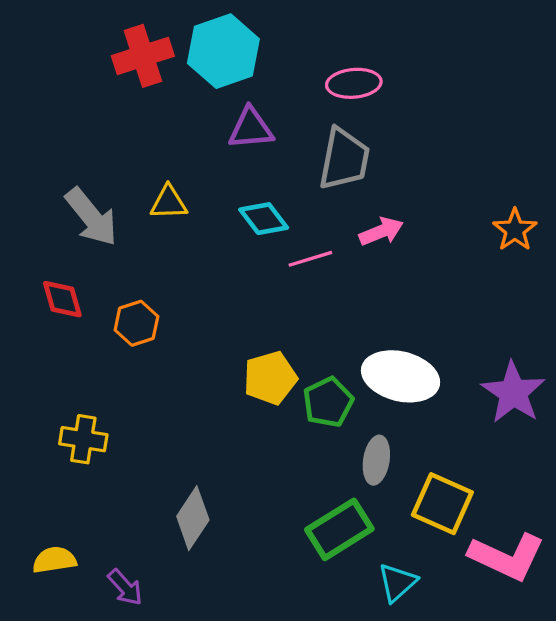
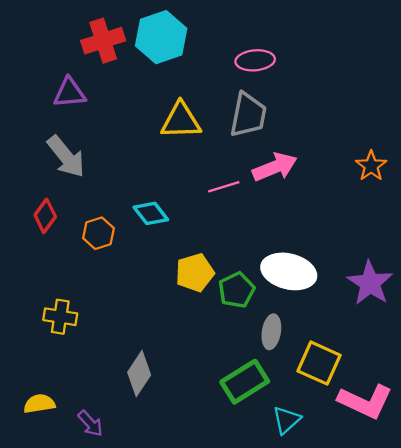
purple triangle: (251, 128) -> (70, 93), moved
yellow triangle: (169, 202) -> (181, 121), moved, size x1.5
cyan diamond: (264, 219) -> (151, 213), moved
pink arrow: (381, 231) -> (275, 167), size x1.4
red diamond: (62, 299) -> (45, 216), turned 52

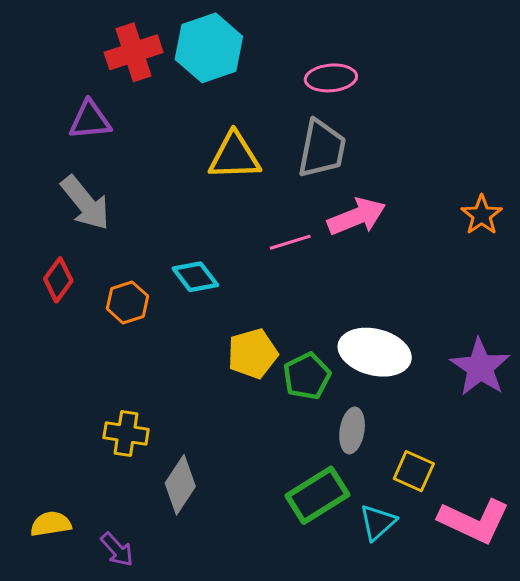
yellow cross: (60, 317) -> (126, 433), moved
yellow square: (319, 363) -> (414, 471), size x0.7
cyan triangle: (286, 420) -> (378, 522), moved

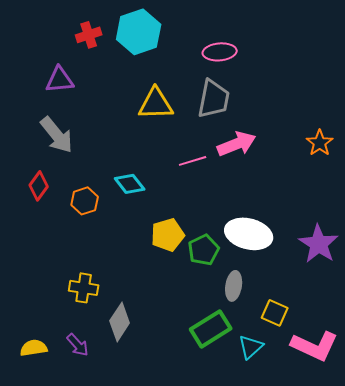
red cross: (134, 52) -> (89, 35), size x0.7
purple arrow: (117, 549) -> (78, 345), moved

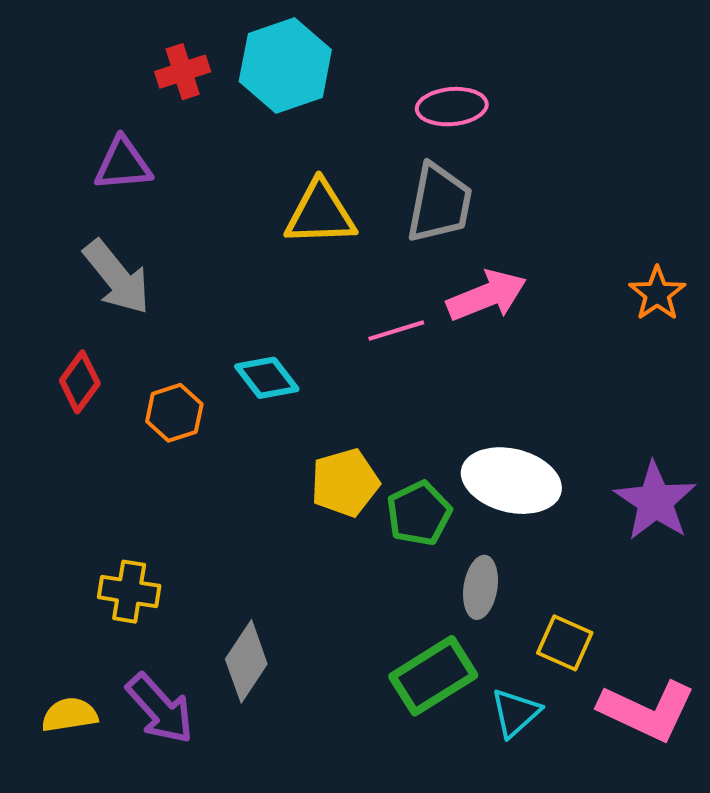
yellow cross: (84, 288) -> (129, 592), moved
purple arrow: (78, 345) -> (160, 709), size x1.5

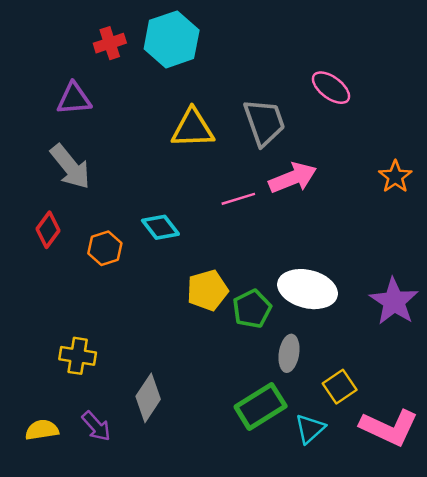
pink ellipse: (452, 107) -> (331, 88), moved, turned 42
gray trapezoid: (439, 203) -> (264, 122), turned -30
yellow square: (565, 643) -> (340, 387), turned 32
purple arrow: (160, 709) -> (96, 426), size x0.7

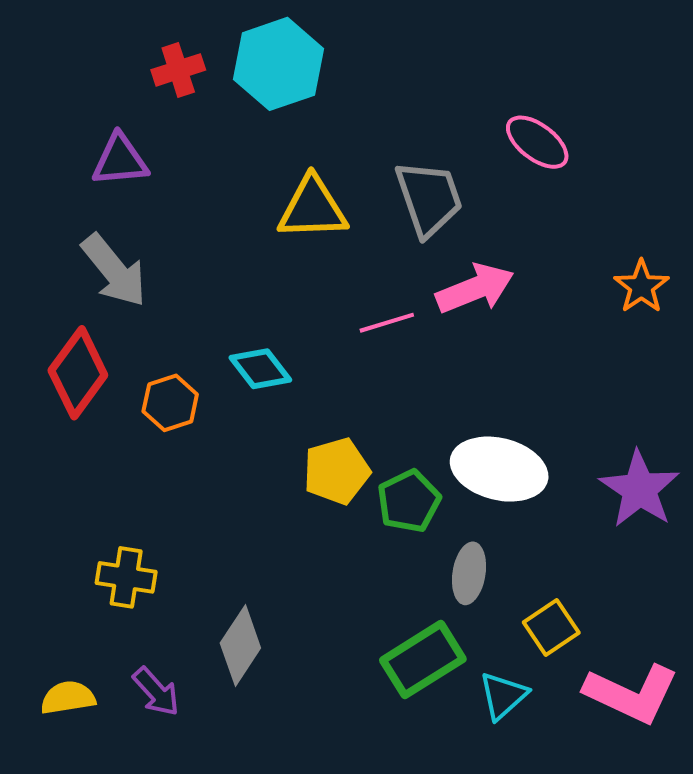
red diamond: (48, 230) -> (78, 373), size x1.5

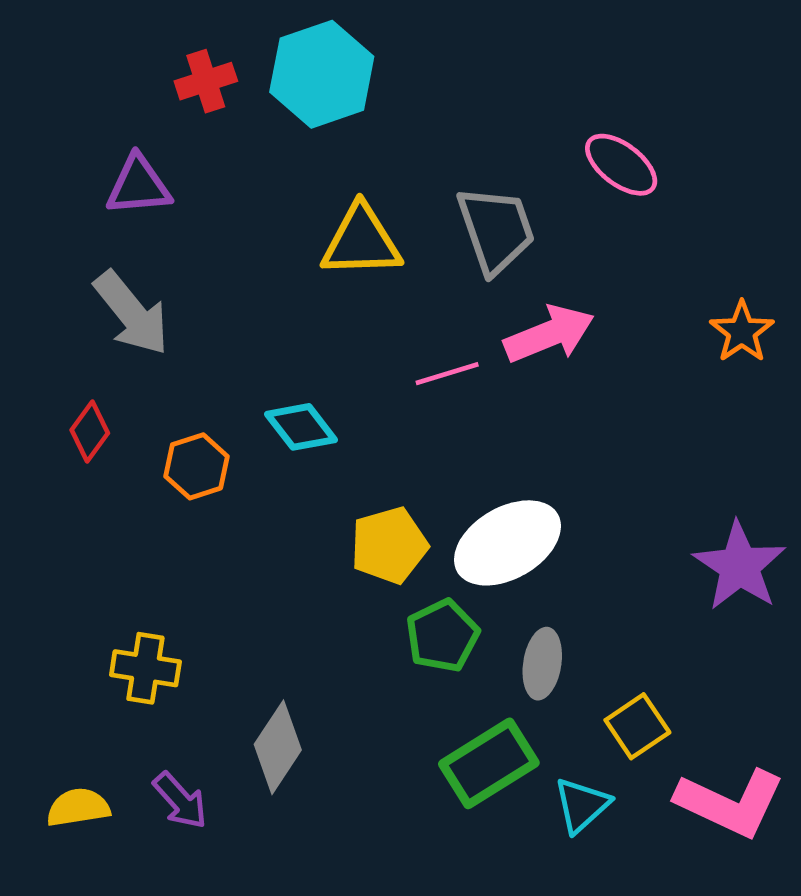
red diamond: (78, 373) -> (90, 432), size x0.6
white ellipse: (499, 469) -> (507, 543), moved, turned -44
green pentagon: (409, 501) -> (442, 636), moved

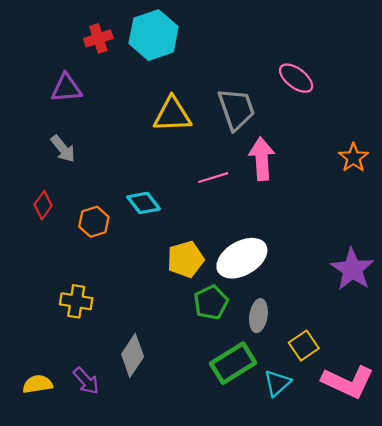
gray arrow: (132, 313) -> (63, 149), size x0.7
pink arrow: (549, 334) -> (262, 159), turned -72
yellow cross: (145, 668) -> (76, 301), moved

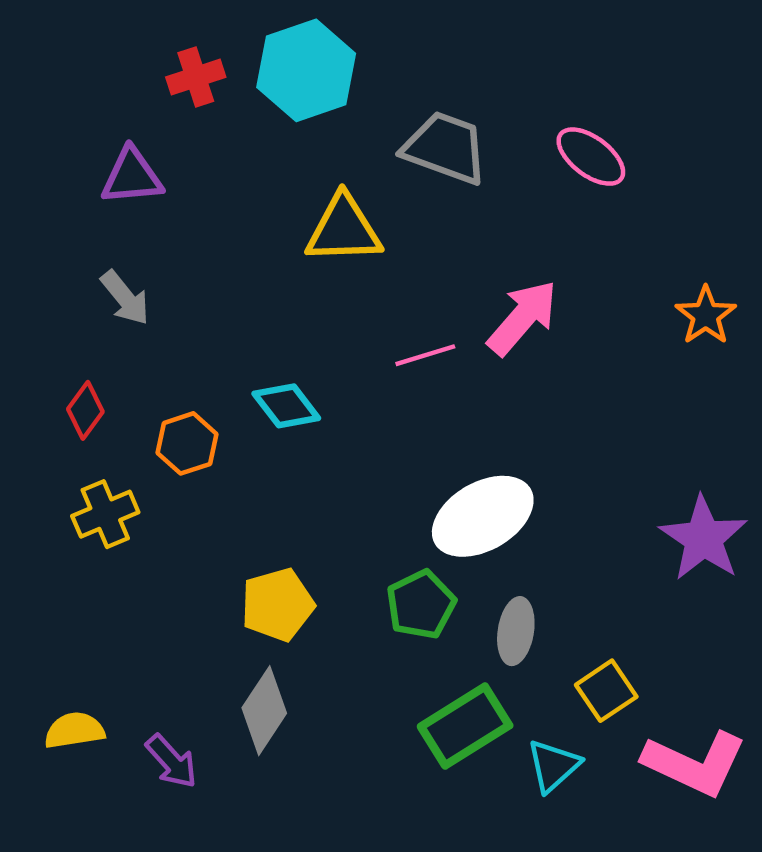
gray trapezoid: (236, 109) -> (445, 148), moved, turned -51
pink arrow: (262, 159) -> (522, 318), turned 45
yellow pentagon: (186, 259) -> (277, 605), moved
yellow cross: (76, 301) -> (105, 514), moved, turned -32
yellow semicircle: (38, 384) -> (74, 730), moved

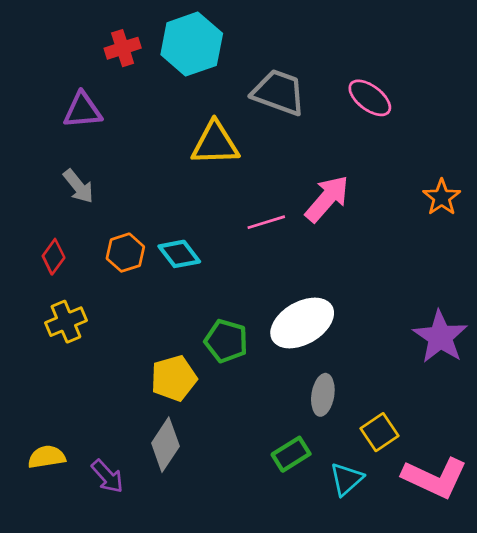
orange hexagon: (187, 443) -> (125, 253), moved
green pentagon: (421, 605) -> (226, 341), moved, turned -30
green rectangle: (465, 726) -> (291, 454), size x0.7

